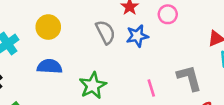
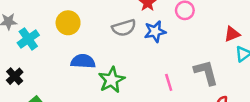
gray semicircle: (105, 32) -> (124, 28), turned 100
blue semicircle: (50, 66) -> (83, 61), moved

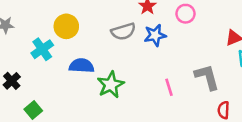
cyan cross: (28, 39) -> (42, 49), moved

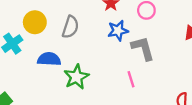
gray semicircle: (123, 31) -> (70, 27), moved, turned -55
gray L-shape: (207, 77) -> (143, 48), moved

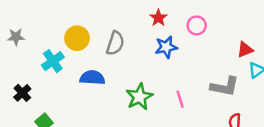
gray L-shape: (143, 48) -> (225, 87), moved, turned 116
green star: (76, 77) -> (139, 97), moved

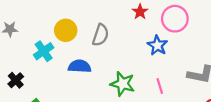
pink circle: (197, 25) -> (175, 19), size x1.5
blue star: (166, 47) -> (157, 45), moved, turned -30
green star: (139, 97) -> (123, 84), turned -30

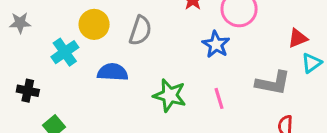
black cross: (16, 80) -> (28, 91), turned -35

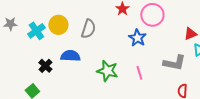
cyan cross: (65, 52) -> (36, 31), moved
black cross: (28, 91) -> (45, 66), moved, turned 32

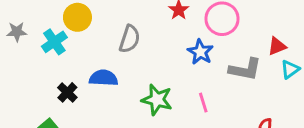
yellow circle: (58, 25) -> (77, 17), moved
gray L-shape: (174, 63) -> (245, 69), moved

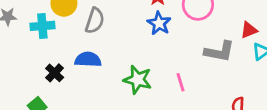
gray semicircle: (130, 39) -> (95, 21), moved
cyan cross: (54, 42) -> (42, 26), turned 30
blue star: (200, 52) -> (159, 23), moved

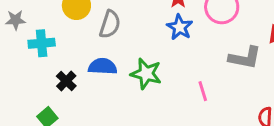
cyan cross: (42, 26) -> (42, 43), moved
green star: (138, 80) -> (146, 74), moved

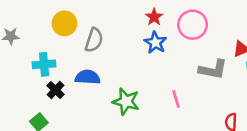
cyan cross: (42, 43) -> (44, 64), moved
green star: (146, 74) -> (126, 101), moved

